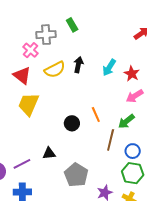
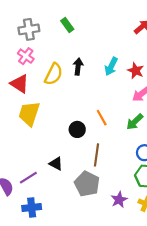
gray cross: (46, 35) -> (29, 29), moved
yellow semicircle: (55, 70) -> (54, 74), turned -30
brown line: (111, 140) -> (96, 155), moved
black triangle: (49, 153) -> (56, 164), turned 40

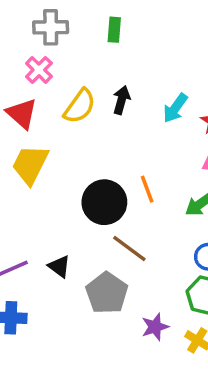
green rectangle: (67, 25) -> (114, 30), turned 32
black circle: (77, 129) -> (104, 202), size x1.6
brown line: (96, 155) -> (129, 249), turned -70
black triangle: (56, 164) -> (59, 266), moved

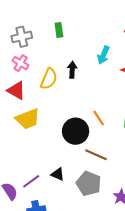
cyan arrow: (175, 108) -> (103, 55), moved
yellow trapezoid: (30, 164) -> (28, 119), turned -125

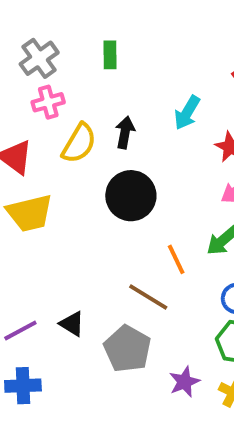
gray cross: (22, 37) -> (39, 58), turned -30
pink cross: (21, 63) -> (48, 102), moved, turned 35
orange line: (99, 118) -> (176, 259), moved
black circle: (76, 131) -> (131, 196), moved

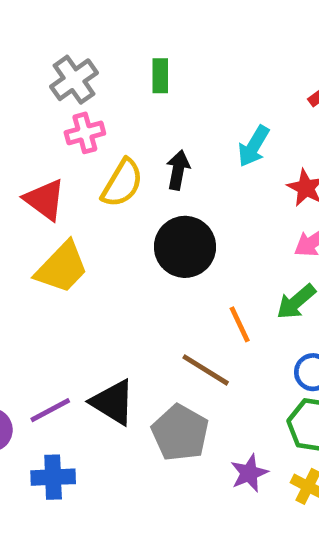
yellow trapezoid: (30, 213) -> (62, 268), turned -33
black triangle: (72, 324) -> (113, 402), size x1.5

